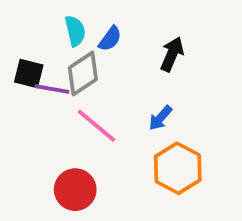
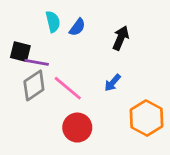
gray diamond: (83, 73) -> (34, 85), moved
orange hexagon: (178, 168) -> (146, 118), moved
red circle: (75, 190) -> (77, 128), moved

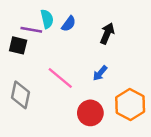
purple line: (37, 62) -> (31, 30), moved
gray diamond: (34, 85) -> (20, 95), moved, turned -44
red circle: (77, 128) -> (90, 113), moved

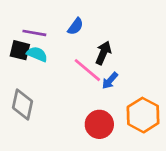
cyan semicircle: (47, 19) -> (37, 54), moved, turned -54
black arrow: (107, 33) -> (103, 53), moved
pink line: (60, 78) -> (87, 70), moved

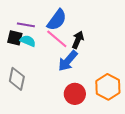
blue semicircle: (75, 26) -> (57, 20), size x1.6
pink line: (87, 70) -> (57, 39), moved
blue arrow: (110, 81) -> (68, 61), moved, size x1.6

